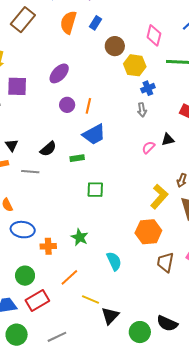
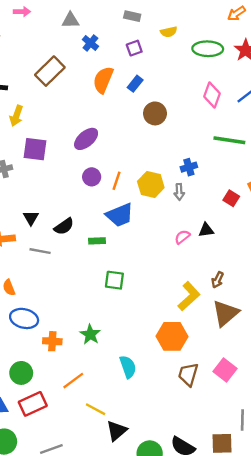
pink diamond: (154, 35) -> (212, 95), moved
yellow hexagon: (135, 65) -> (151, 185), moved
black triangle: (12, 145) -> (31, 218), moved

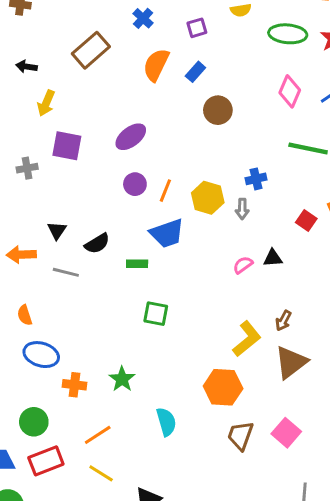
yellow line: (96, 409) -> (101, 473), moved

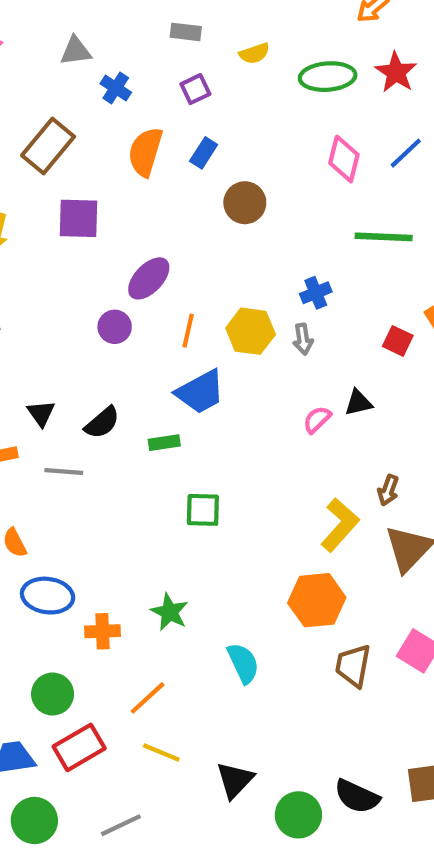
purple ellipse: (131, 137) -> (149, 278), moved
purple square: (67, 146) -> (79, 218), moved
purple circle: (135, 184) -> (115, 327), moved

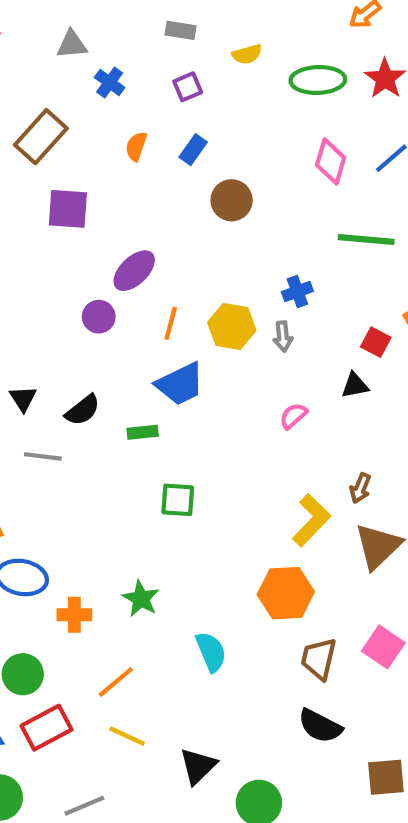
orange semicircle: (145, 152) -> (136, 146), size x0.6
black triangle: (358, 403) -> (355, 385), moved
black semicircle: (357, 796) -> (320, 726), moved

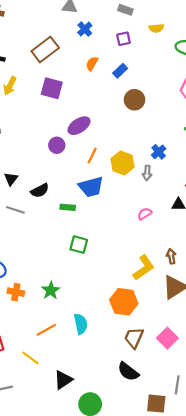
blue cross: (297, 292) -> (159, 152), turned -32
brown arrow: (360, 488) -> (171, 256), turned 136
orange line: (116, 682) -> (46, 330), moved

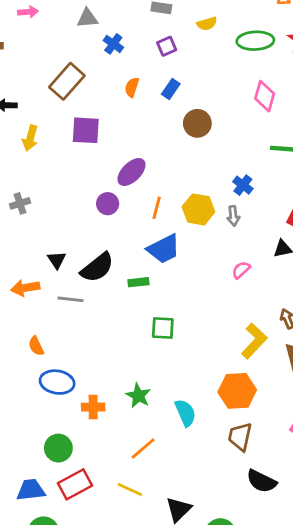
black semicircle: (40, 190) -> (97, 268), size x1.4
cyan semicircle: (81, 324) -> (185, 413), moved
brown trapezoid: (134, 338) -> (240, 437), moved

